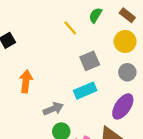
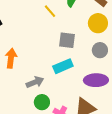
gray square: (90, 61) -> (67, 40), turned 30
purple ellipse: (123, 106) -> (96, 80), turned 55

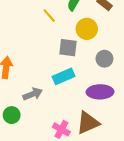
yellow circle: (98, 23) -> (87, 29), moved
green circle: (42, 102) -> (12, 115), moved

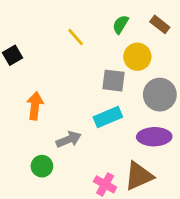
yellow line: (49, 16) -> (76, 37), moved
gray circle: (104, 59) -> (160, 95), size x1.5

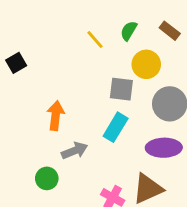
yellow line: (76, 37) -> (95, 39), moved
orange arrow: (35, 106) -> (56, 116), moved
cyan rectangle: (108, 117) -> (116, 127), turned -36

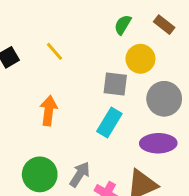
yellow line: (95, 39) -> (55, 51), moved
gray arrow: (75, 151) -> (80, 174), moved, turned -35
green circle: (47, 178) -> (40, 174), size x1.5

